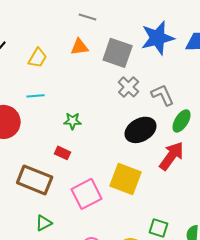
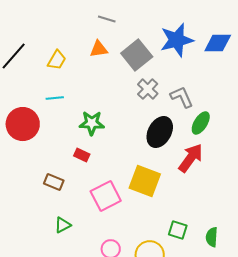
gray square: (118, 53) -> (137, 55), turned 32
green star: (73, 121) -> (92, 123), size x1.4
black ellipse: (141, 130) -> (160, 132), turned -32
brown rectangle: (35, 180) -> (54, 182), size x0.6

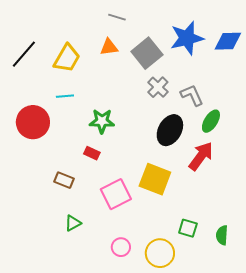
yellow trapezoid: (57, 60) -> (67, 58), size x1.4

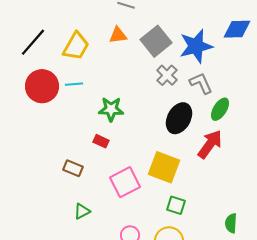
blue star: (187, 38) -> (196, 46), moved
red circle: (33, 122) -> (42, 86), moved
green square: (188, 228) -> (176, 205), moved

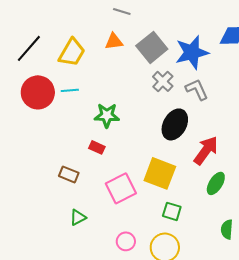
green ellipse: (220, 109) -> (216, 183), moved

